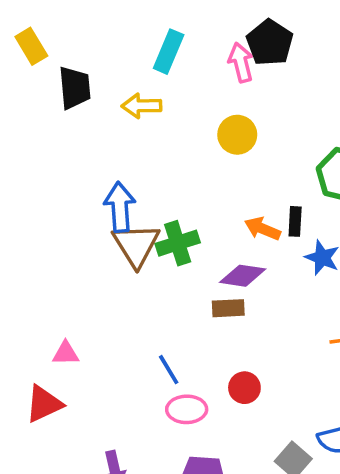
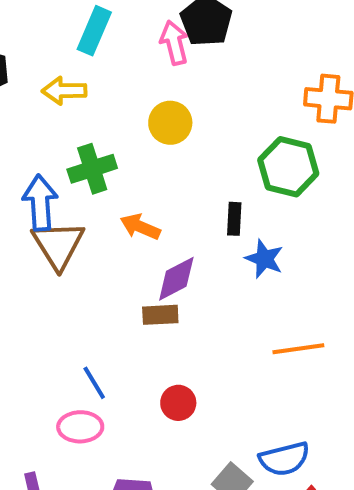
orange arrow: (263, 229) -> (140, 227), moved
green cross: (178, 243) -> (92, 169), moved
purple diamond: (243, 276) -> (176, 279), turned -36
pink ellipse: (187, 409) -> (80, 427), moved

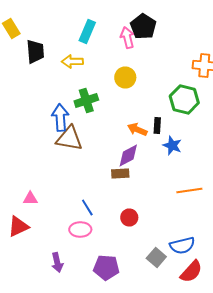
orange arrow: (140, 227) -> (137, 130), moved
brown triangle: (58, 245) -> (69, 138), turned -48

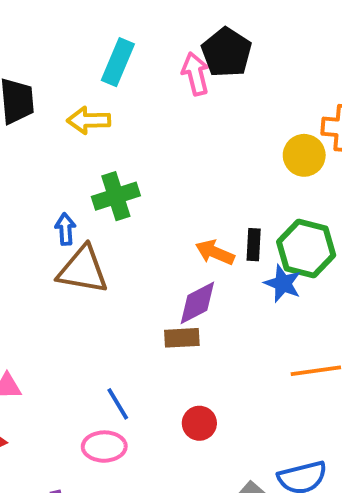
yellow circle: (125, 78) -> (304, 155), moved
green hexagon: (184, 100) -> (306, 248), moved
blue arrow: (60, 118) -> (65, 229), size x0.6

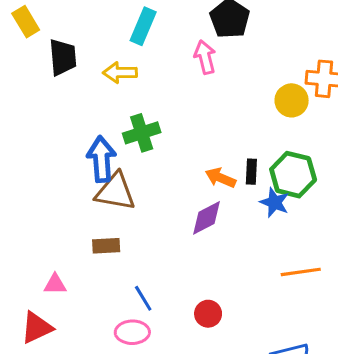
pink arrow: (195, 74) -> (205, 57), moved
blue arrow: (65, 229) -> (101, 159), size x1.8
brown rectangle: (182, 338) -> (106, 246), moved

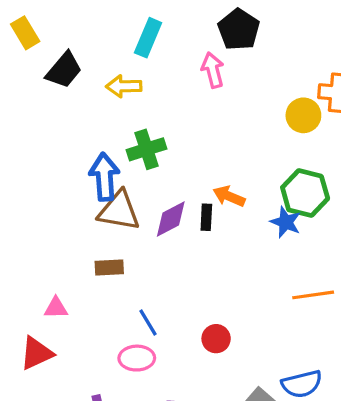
black trapezoid: (63, 57) -> (64, 70), turned 45
black rectangle: (251, 172) -> (206, 217), moved
purple diamond: (207, 218) -> (171, 219), moved

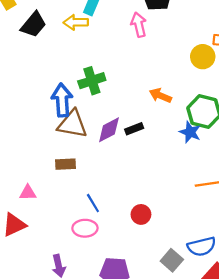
yellow arrow: (124, 86) -> (76, 22), moved
orange arrow: (229, 196) -> (160, 96), moved
black rectangle: (206, 217) -> (134, 129), turned 66

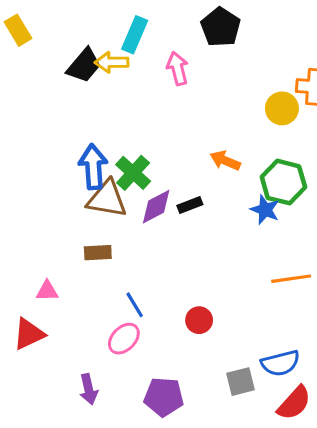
black trapezoid: (33, 25) -> (84, 65), moved
pink arrow: (139, 25) -> (178, 68), moved
green cross: (92, 81) -> (133, 173), moved, turned -30
pink ellipse: (85, 228) -> (124, 339), turned -45
gray square: (172, 260) -> (240, 382), turned 35

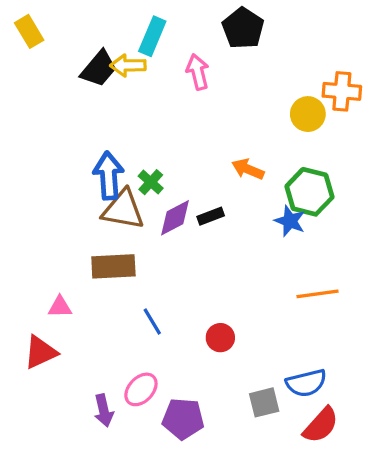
green cross: (133, 173) -> (151, 182), size x0.7
brown rectangle: (98, 253) -> (113, 266), size x1.5
pink ellipse: (124, 339) -> (141, 389), moved

